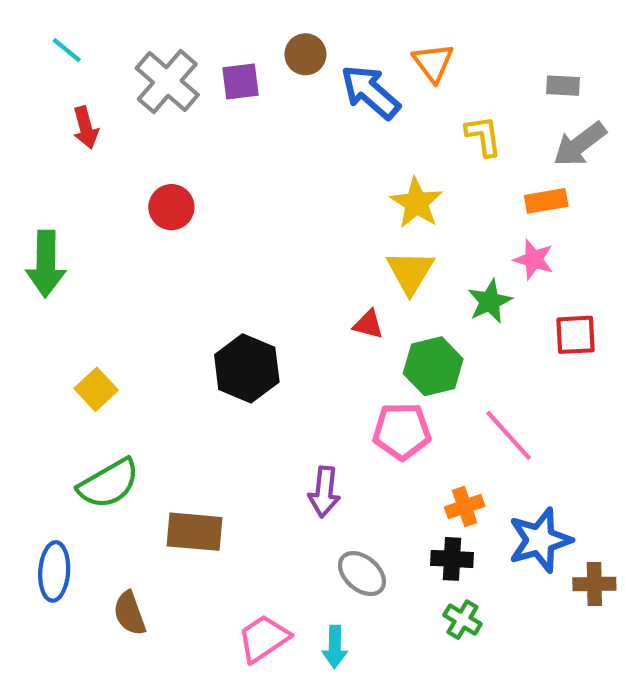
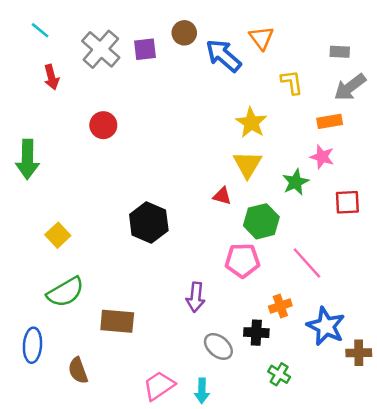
blue star: (540, 540) -> (326, 326), turned -30
black cross: (452, 559) -> (256, 333), moved

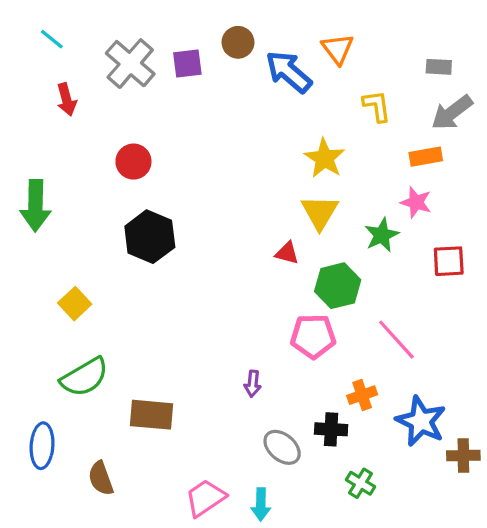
black hexagon: (149, 223) -> (150, 237), moved
purple arrow: (196, 297) -> (253, 384), size x0.7

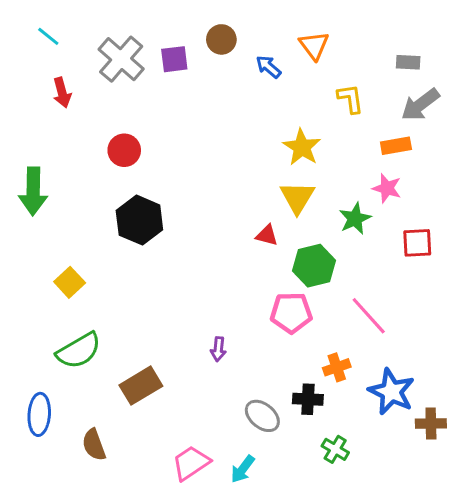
blue arrow: (289, 72) -> (268, 67), size x0.6
purple arrow: (253, 384) -> (218, 349), moved
brown rectangle: (151, 415) -> (141, 386), turned -36
cyan arrow: (261, 504) -> (243, 469), turned 36

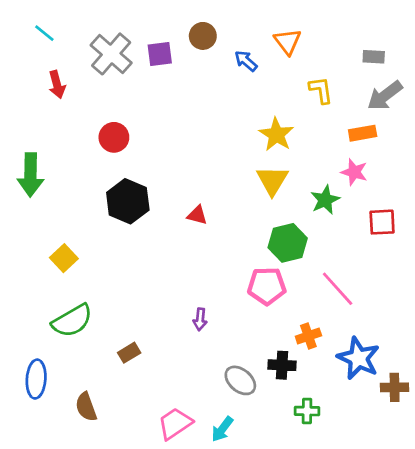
red triangle: (267, 235) -> (197, 215), moved
brown rectangle: (141, 386) -> (129, 353), size x0.6
green cross: (335, 449) -> (307, 411), turned -30

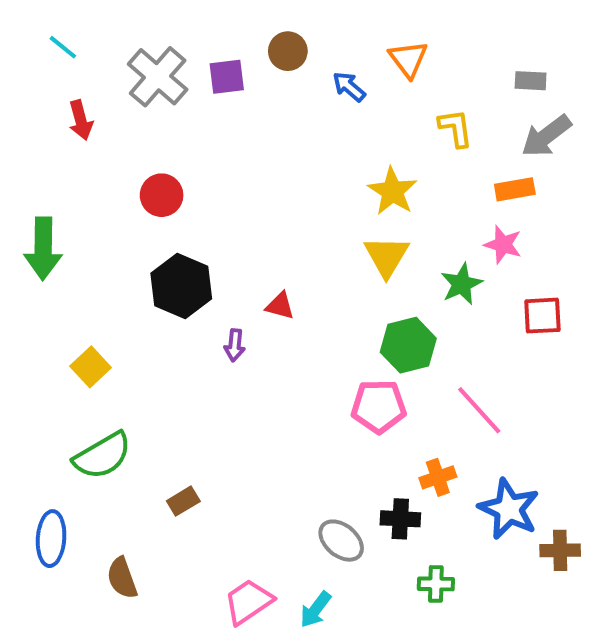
purple arrow: (200, 319) -> (235, 345), moved

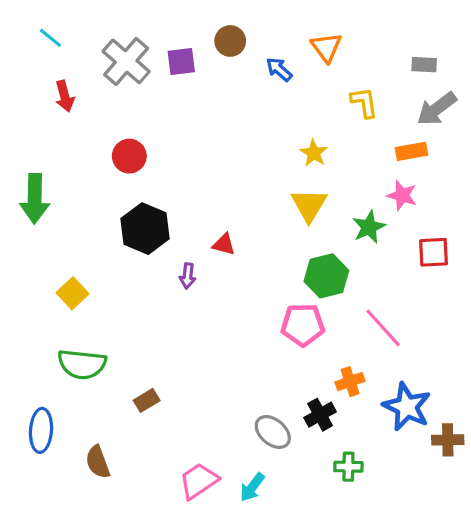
yellow star: (392, 191) -> (314, 153), size x0.7
green semicircle: (102, 456) -> (82, 364), turned 36
black cross: (400, 519) -> (320, 415), turned -32

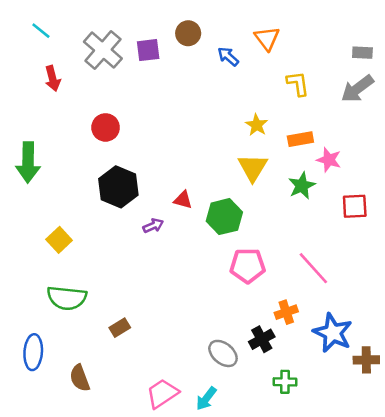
gray rectangle: (424, 65) -> (362, 53), moved
orange rectangle: (411, 151) -> (300, 139), moved
purple arrow: (188, 276) -> (153, 226), turned -120
green hexagon: (326, 276) -> (224, 217), moved

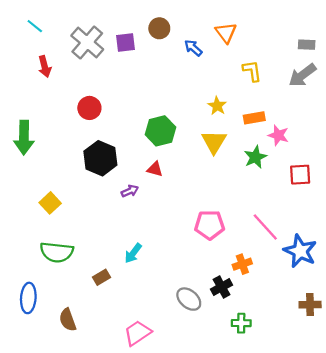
green hexagon: (224, 217) -> (160, 131), moved
blue star: (333, 333) -> (300, 251), moved
cyan arrow: (206, 399) -> (133, 253), moved

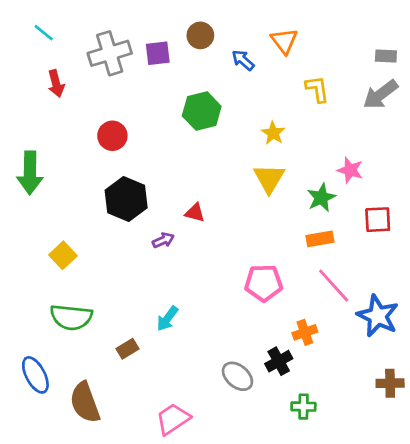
gray cross: (87, 42) -> (110, 53), turned 32
orange rectangle: (254, 118) -> (320, 239), moved
green hexagon: (160, 131) -> (202, 111), moved
blue ellipse: (28, 298) -> (35, 375), turned -32
brown semicircle: (68, 320) -> (85, 402), size x1.4

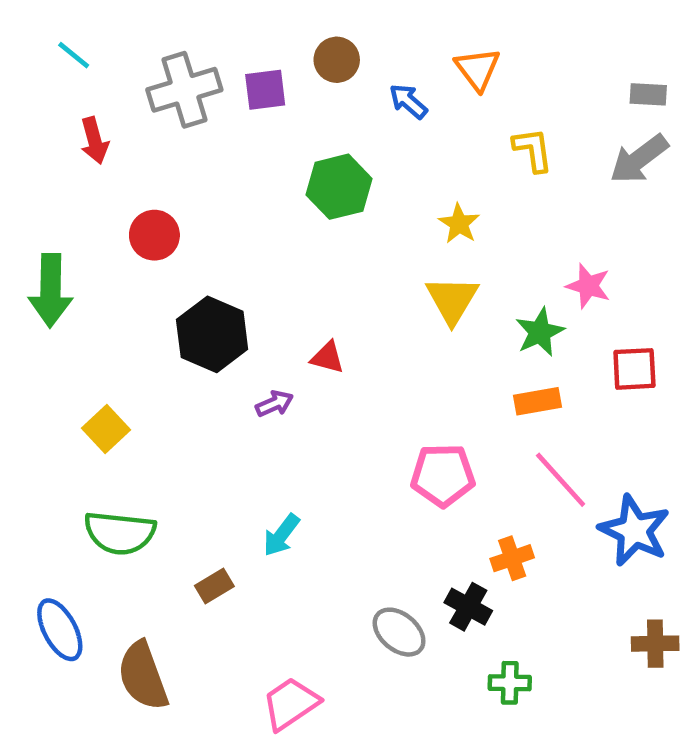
red circle: (112, 136) -> (154, 235), moved
black cross: (279, 361) -> (468, 607), turned -32

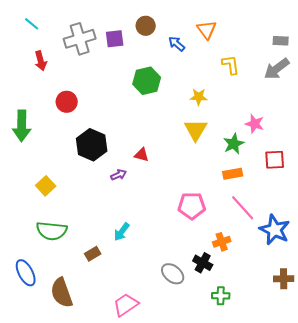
yellow star: (459, 224) -> (199, 97), turned -30

